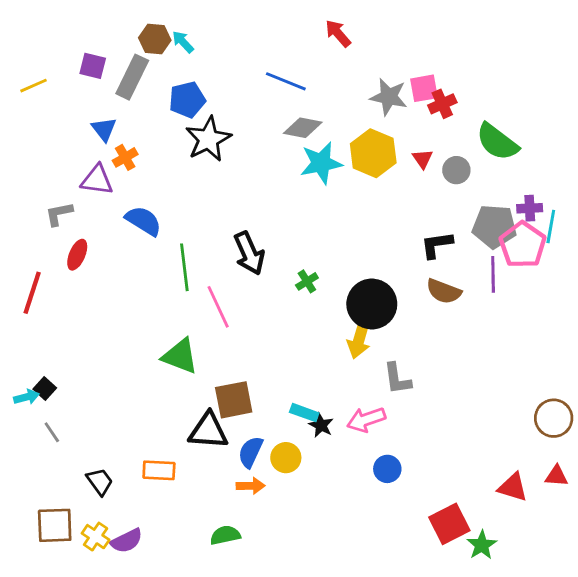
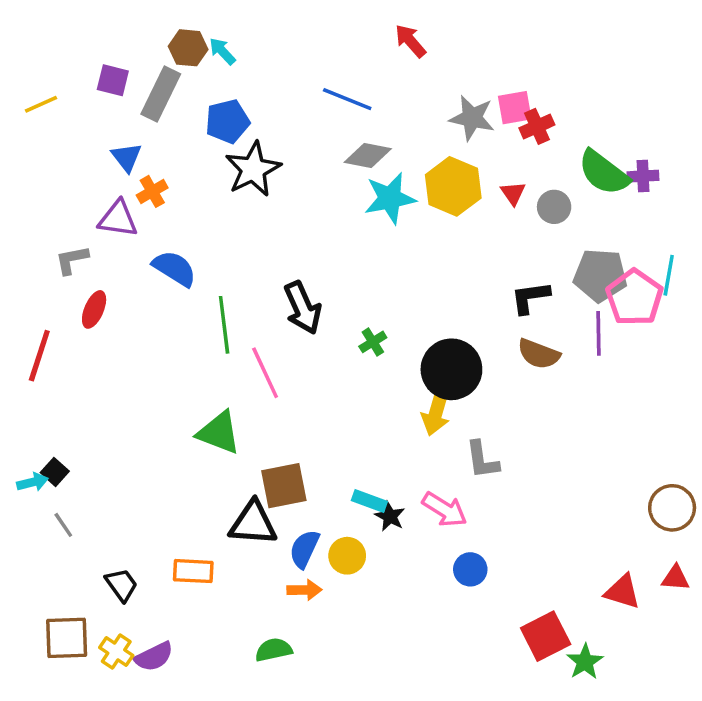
purple cross: (530, 208) -> (643, 176), moved
pink arrow: (366, 420) -> (445, 510), turned -129

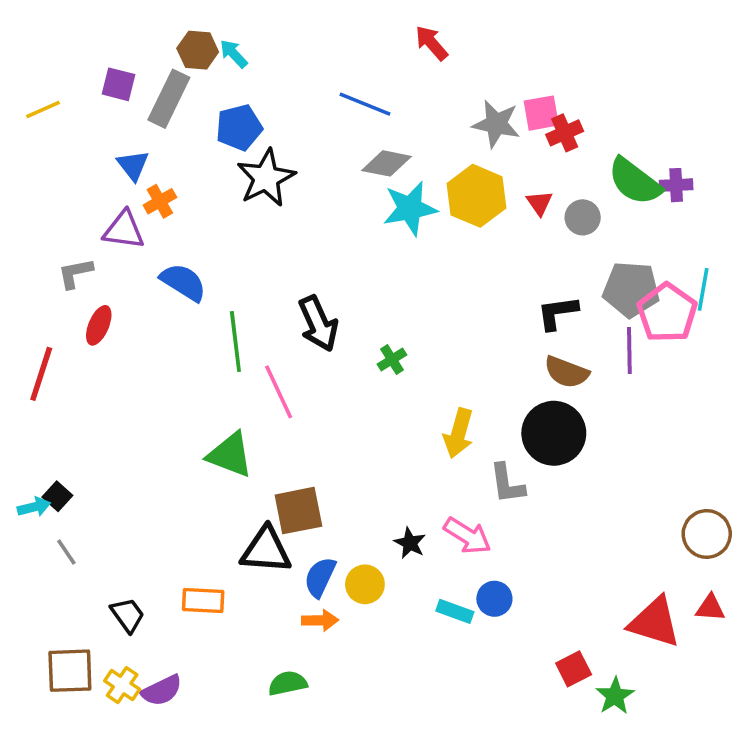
black circle: (451, 369) -> (554, 433), moved
cyan rectangle: (369, 501) -> (455, 611), moved
red triangle: (622, 592) -> (655, 622), size x1.4
red square: (546, 636) -> (574, 669), size x0.7

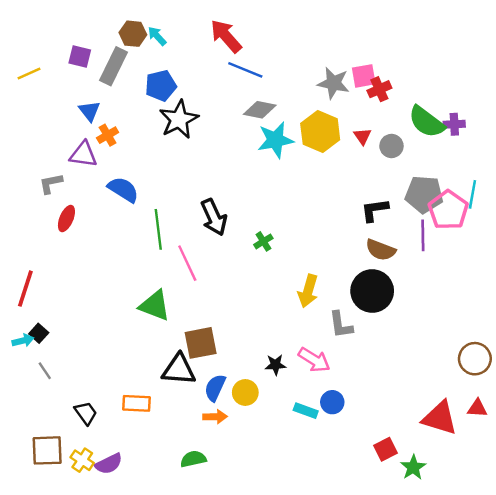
red arrow: (432, 43) -> (226, 36), moved, size x1.4
red line: (41, 374) -> (25, 289), moved
black star: (410, 543) -> (275, 365), turned -30

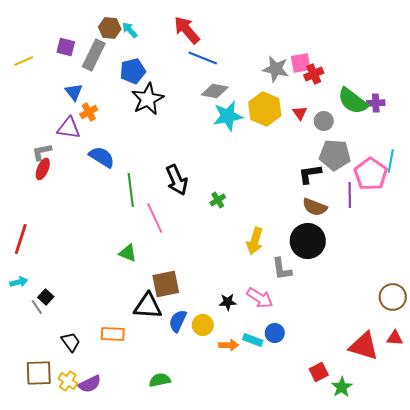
gray pentagon: (424, 194) -> (335, 155), moved
red ellipse: (66, 219) -> (43, 169), moved
green triangle: (155, 305) -> (128, 253), size x0.7
black square: (39, 333) -> (46, 297), moved
orange arrow: (215, 417) -> (229, 345), moved

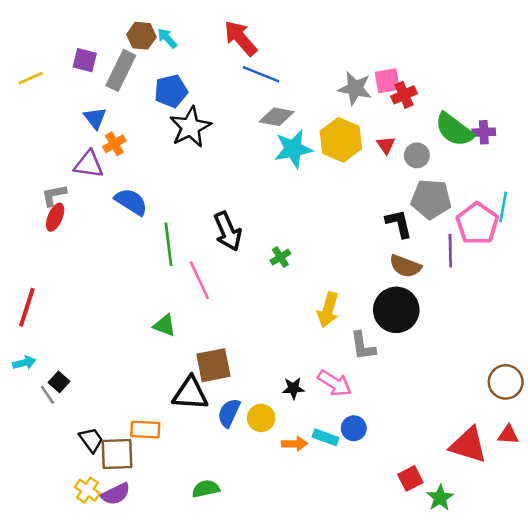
black L-shape: (310, 174) -> (399, 224), turned 85
brown square: (39, 373) -> (117, 454), moved

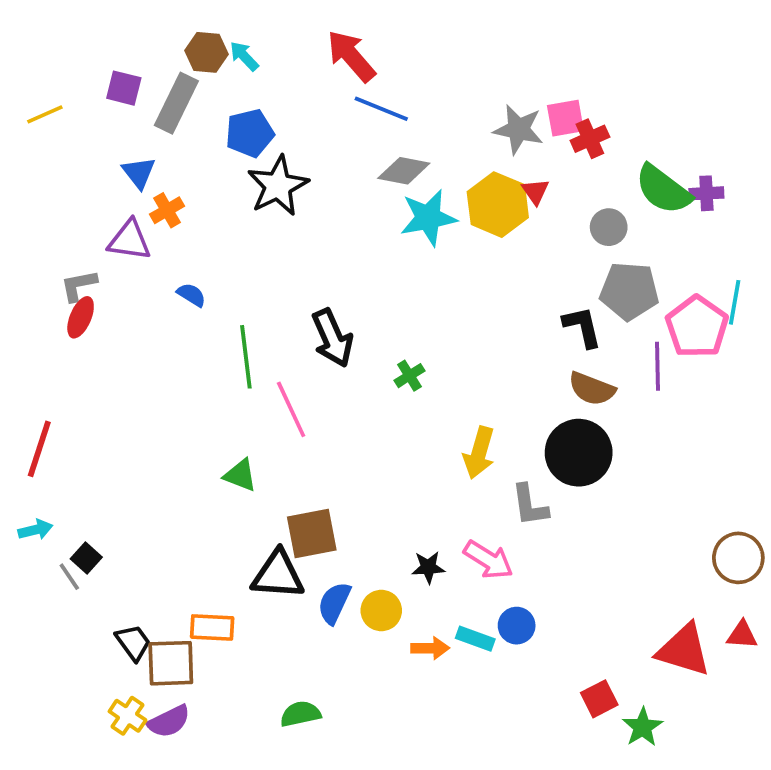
red triangle: (386, 145) -> (535, 191), moved
blue semicircle: (131, 202) -> (191, 295), size x0.6

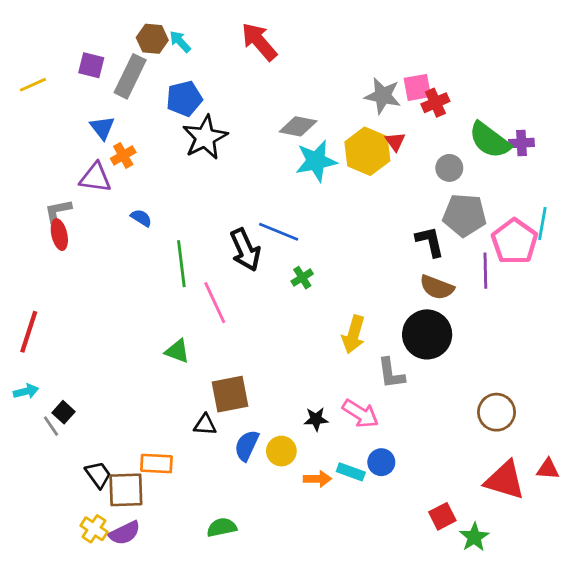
blue line: (381, 109) -> (279, 232), moved
red ellipse: (81, 317) -> (59, 235), turned -36
brown circle: (738, 558) -> (497, 412), moved
black triangle: (278, 575) -> (205, 425), size x0.6

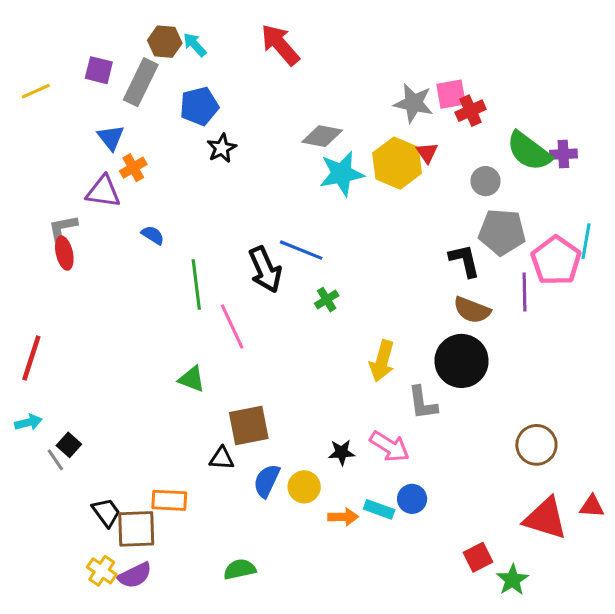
black star: (205, 137) -> (222, 148), size x0.6

